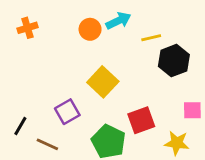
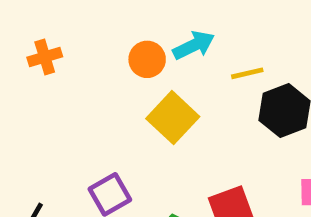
yellow square: (103, 82) -> (173, 118), moved

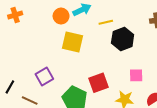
yellow square: (173, 118) -> (72, 42), turned -30

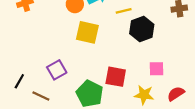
red square: (99, 83) -> (116, 77), turned 30

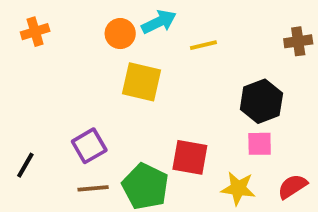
black hexagon: (142, 29) -> (261, 101), moved
brown line: (41, 96) -> (93, 188), moved, turned -30

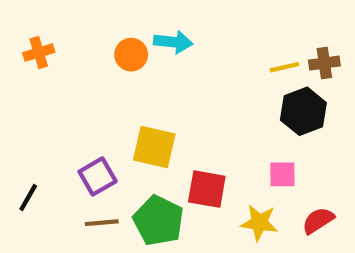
cyan arrow: (159, 22) -> (173, 42), turned 32
yellow line: (203, 45) -> (284, 67), moved
yellow square: (141, 82) -> (154, 147), moved
black hexagon: (261, 101) -> (303, 111), moved

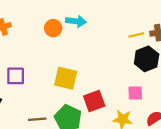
purple square: (98, 176) -> (16, 76), moved, turned 30
red square: (207, 189) -> (94, 101), turned -30

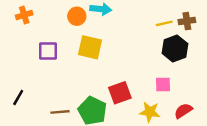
purple square: (16, 76) -> (48, 51), moved
yellow square: (66, 78) -> (90, 47), moved

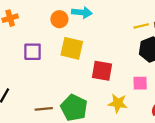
red square: (120, 93) -> (102, 71), moved, turned 30
yellow star: (150, 112) -> (118, 103), moved

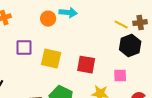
yellow line: (141, 26) -> (121, 25), turned 40
yellow square: (72, 48) -> (51, 59), moved

